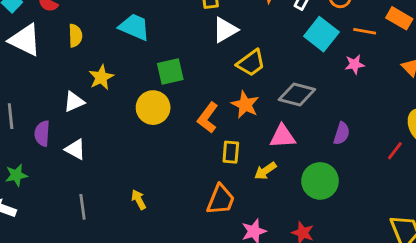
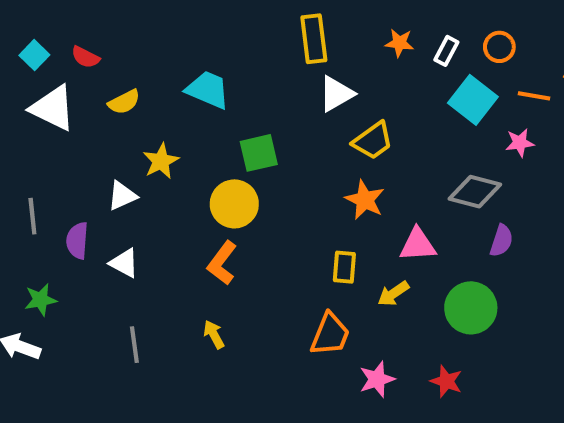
yellow semicircle: (75, 36) -> (124, 102), turned 65
gray diamond: (297, 95) -> (475, 192), moved
orange L-shape: (208, 118) -> (222, 263), moved

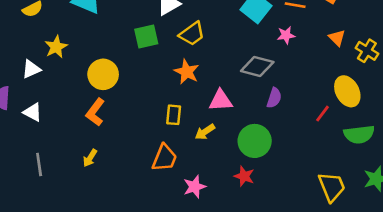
green square: (259, 153) -> (146, 36), moved
yellow arrow: (214, 334) -> (90, 158), turned -120
red star: (446, 381) -> (244, 176), moved

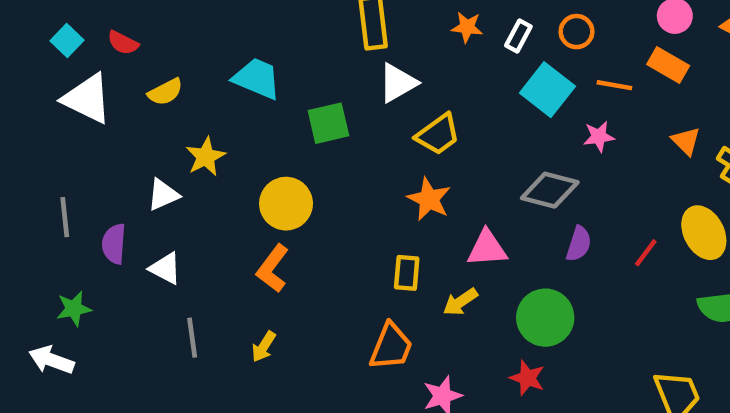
green square: (146, 36) -> (328, 123), moved
red line: (323, 114) -> (646, 253), moved
gray line: (39, 164) -> (192, 338), moved

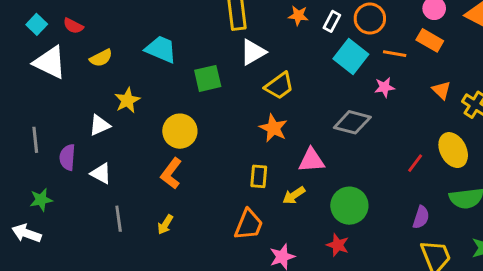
orange circle: (576, 32) -> (370, 19), size x1.4
purple semicircle: (579, 244) -> (421, 217), moved

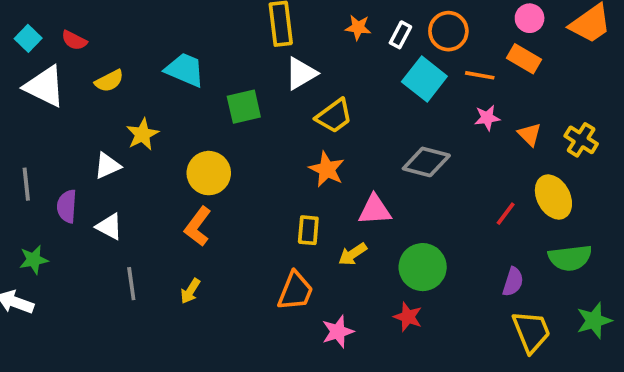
pink star: (384, 87) -> (487, 118), moved
orange triangle: (441, 90) -> (530, 134), moved

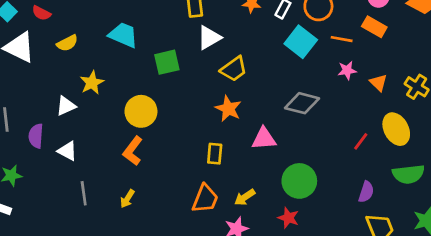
yellow arrow: (353, 254) -> (245, 197), moved

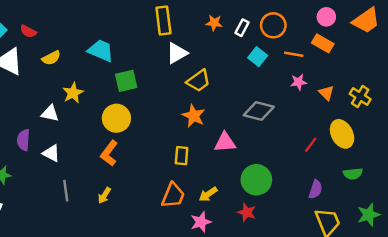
cyan square: (301, 42) -> (258, 57), size x0.7
green square: (167, 62) -> (126, 81), moved
white triangle: (66, 106) -> (50, 113), turned 36
green semicircle: (408, 174) -> (353, 174), size x0.7

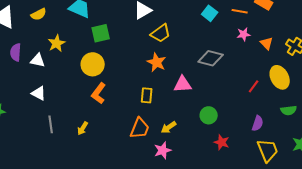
purple semicircle: (23, 140) -> (16, 52), moved
orange L-shape: (109, 153) -> (99, 93), moved
green circle: (256, 180) -> (209, 115), size x0.7
red star: (247, 212) -> (222, 142), moved

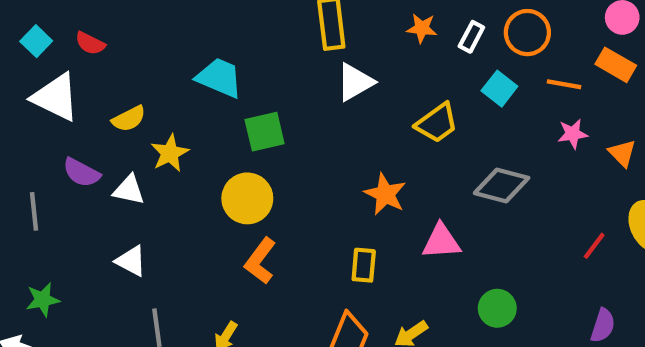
yellow semicircle: (39, 14) -> (129, 119), moved
yellow trapezoid: (161, 33) -> (437, 123), moved
purple semicircle: (16, 52) -> (81, 173), turned -66

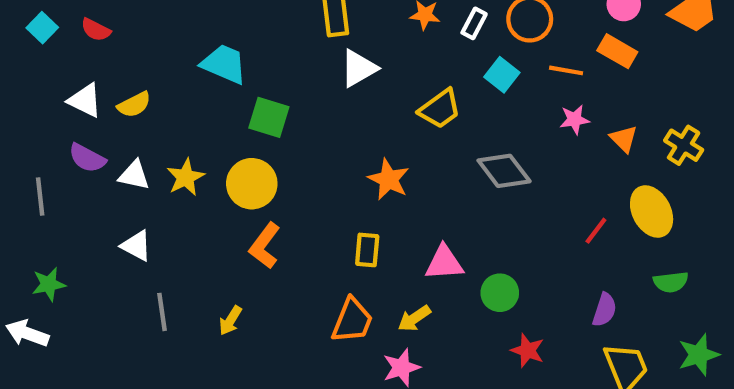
white triangle: (56, 97) -> (85, 100), moved, size x0.7
green square: (265, 132) -> (269, 117), turned 30
yellow star: (170, 153) -> (186, 177), moved
gray diamond: (502, 185) -> (504, 171), turned 38
pink triangle: (441, 241) -> (444, 263), moved

